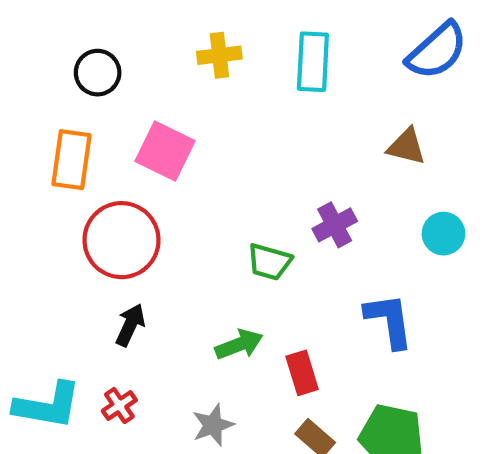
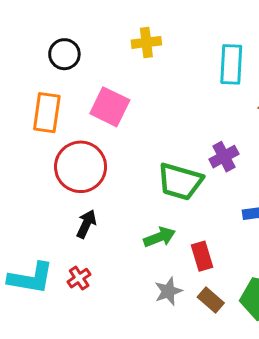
cyan rectangle: (313, 62) -> (231, 64), moved
green trapezoid: (269, 262) -> (180, 181), size x1.5
gray star: (213, 425) -> (168, 291), moved

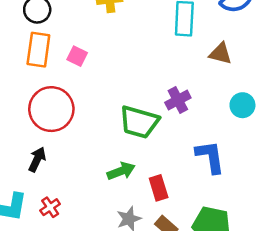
pink square: (110, 107) -> (77, 56), size x0.6
orange rectangle: (47, 113) -> (38, 50), moved
black arrow: (86, 224) -> (37, 159), moved

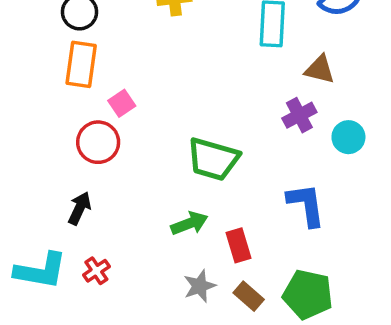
pink square: (77, 56) -> (122, 103), moved, turned 30
purple cross: (178, 100) -> (299, 115), moved
red circle: (51, 109) -> (98, 142), size x0.7

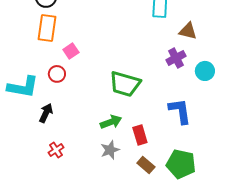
red circle: (98, 142) -> (57, 74), size x0.7
cyan L-shape: (41, 271) -> (23, 87), moved
gray star: (200, 286) -> (110, 150), moved

